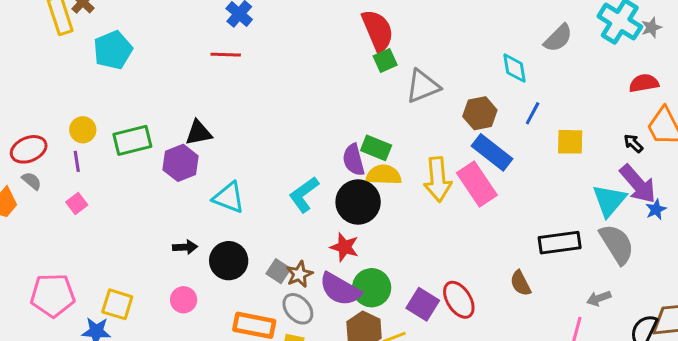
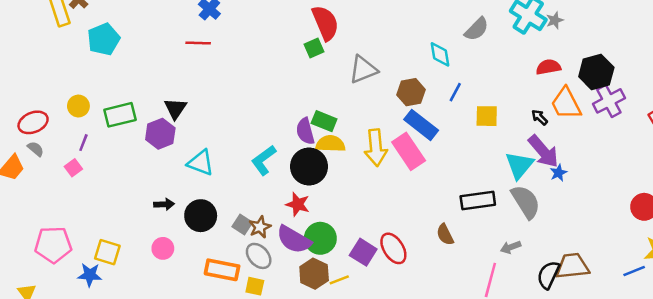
green square: (385, 61) -> (314, 48), moved
black triangle: (199, 133) -> (175, 109), turned -45
purple line: (77, 161) -> (83, 143), moved, turned 30

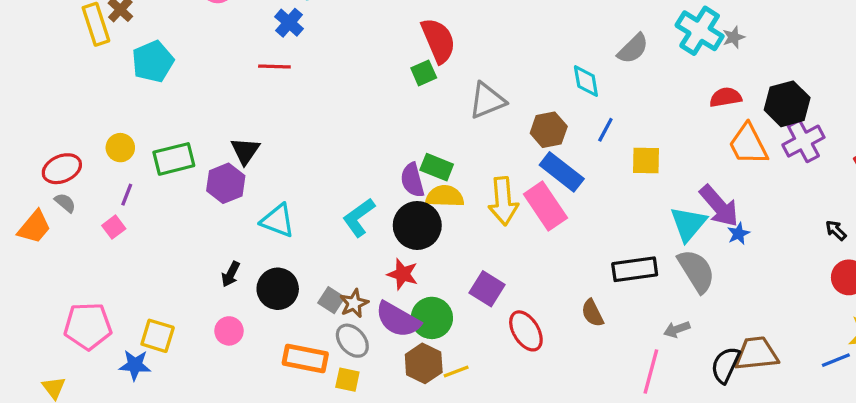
black arrow: (540, 117) -> (836, 230), moved
black arrow: (164, 204) -> (231, 274), turned 120
purple square: (363, 252) -> (487, 289), moved

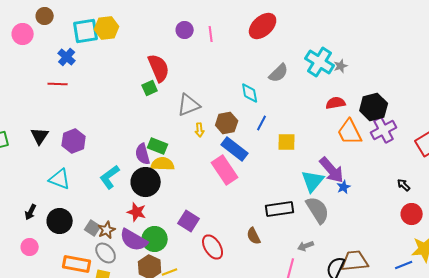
purple hexagon: (226, 183) -> (74, 141), moved
yellow arrow: (503, 201) -> (200, 130), moved, size x0.5

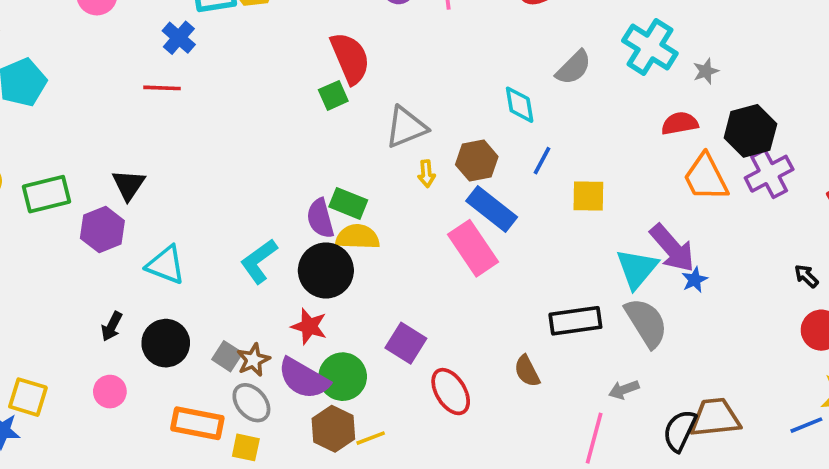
gray star: (341, 66) -> (706, 71), moved
purple hexagon: (74, 141) -> (102, 230), moved

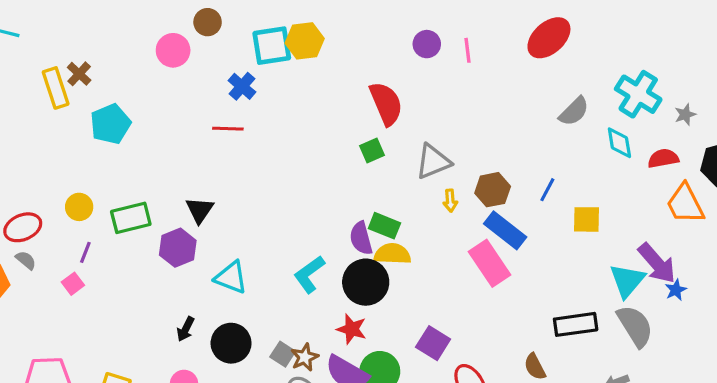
green square: (333, 95) -> (372, 151), moved
cyan diamond: (520, 105) -> (619, 143), moved

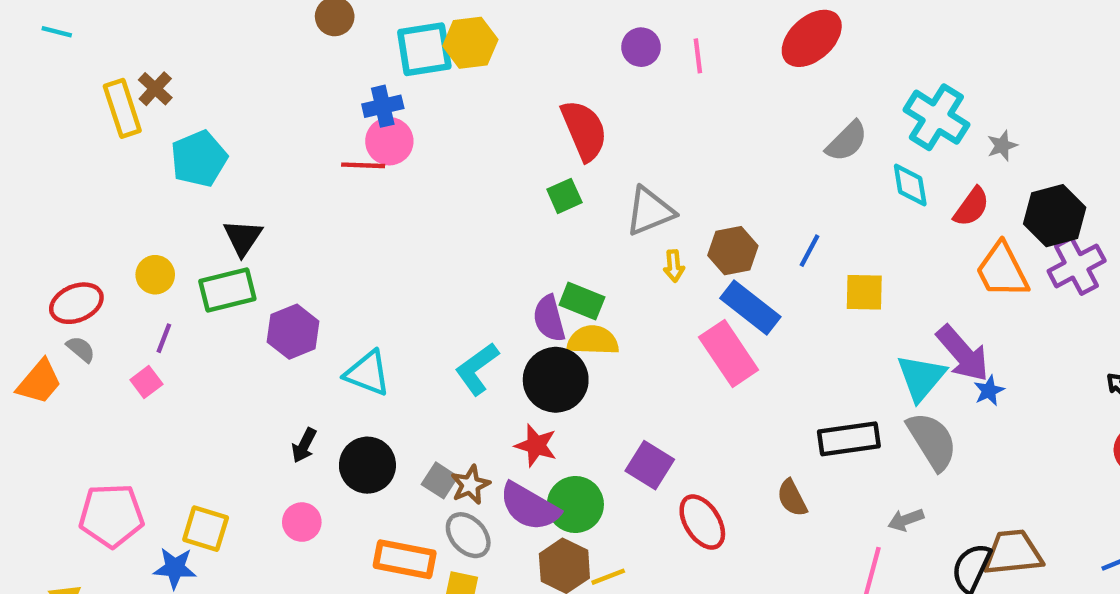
pink circle: (173, 50) -> (389, 141), moved
blue cross: (242, 86) -> (383, 106), turned 36
red semicircle: (663, 158) -> (971, 207), turned 136
black triangle: (200, 210) -> (243, 238), moved

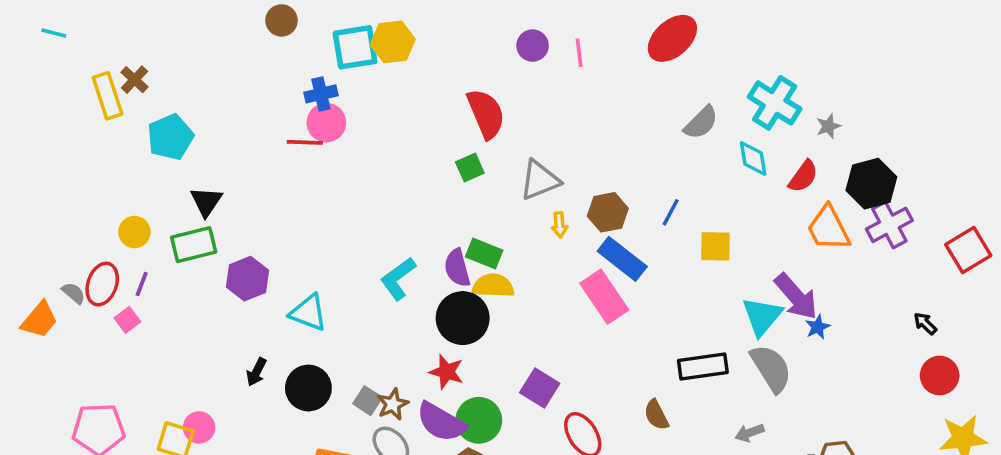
red ellipse: (76, 303) -> (102, 284), moved, turned -48
cyan L-shape: (477, 369) -> (398, 279), moved
pink circle: (302, 522) -> (199, 427), moved

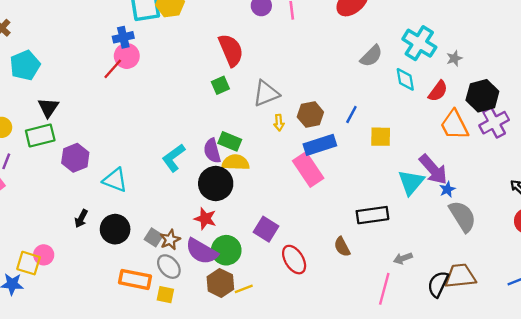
red line: (305, 142) -> (113, 69), turned -50
blue rectangle: (622, 259) -> (320, 145), turned -56
gray semicircle: (771, 368) -> (463, 216), moved

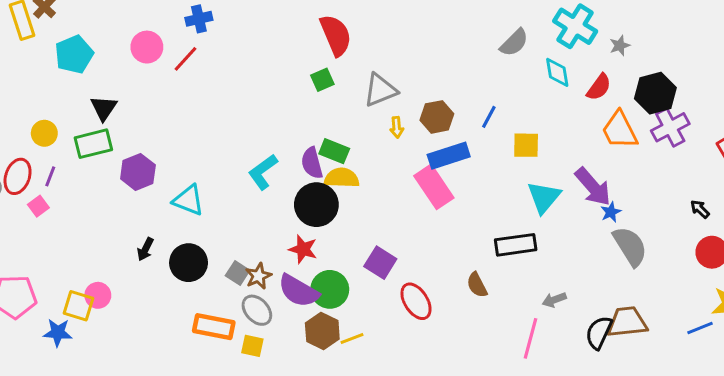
pink circle: (127, 56) -> (147, 47), moved
cyan triangle: (411, 182) -> (544, 197), moved

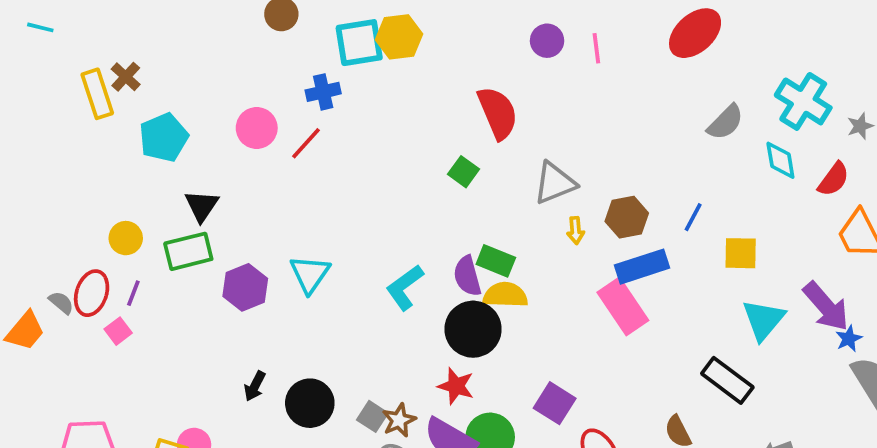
green square: (322, 80) -> (464, 172), moved, turned -30
cyan triangle: (189, 200) -> (310, 274), moved, turned 44
black rectangle: (516, 245) -> (727, 380), turned 45

